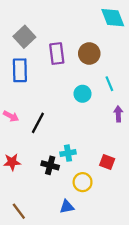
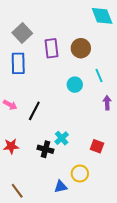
cyan cross: (68, 153) -> (62, 138), turned -32
yellow circle: (83, 182) -> (80, 174), moved

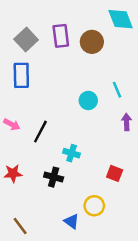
purple rectangle: (52, 48) -> (61, 36), moved
brown circle: (81, 48) -> (92, 42), moved
cyan cross: (62, 138) -> (72, 153), moved, turned -32
blue triangle: (61, 187) -> (72, 221), turned 48

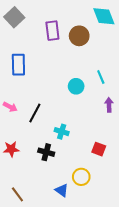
gray square: (26, 39) -> (14, 17), moved

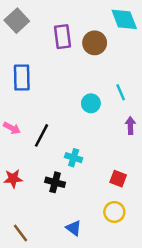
yellow circle: (81, 177) -> (114, 212), moved

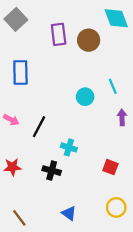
yellow circle: (114, 212) -> (116, 207), moved

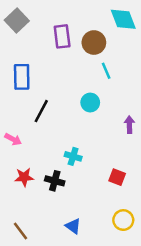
cyan line: (113, 86) -> (106, 71), moved
pink arrow: (11, 120) -> (13, 139), moved
black line: (39, 127) -> (41, 111), moved
red star: (12, 167) -> (24, 177), moved

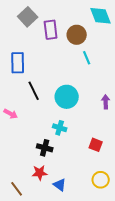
gray square: (17, 20) -> (28, 17), moved
cyan circle: (90, 103) -> (67, 97), moved, size x1.5
black line: (41, 111) -> (34, 91), turned -54
red star: (24, 177) -> (40, 173), moved

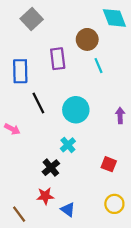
purple rectangle: (51, 30) -> (58, 59), moved
cyan cross: (60, 128) -> (68, 145), turned 32
black cross: (45, 148) -> (51, 168), turned 35

